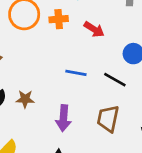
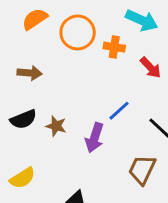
blue line: (76, 73) -> (119, 111), turned -66
purple arrow: (63, 118) -> (95, 138), moved

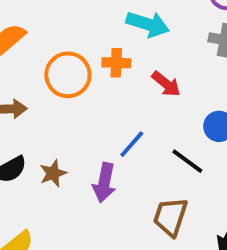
orange circle: (78, 32) -> (68, 75), moved
brown star: (56, 126) -> (53, 173), turned -30

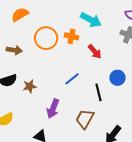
black line: (187, 161) -> (98, 92), turned 30
purple arrow: (104, 183) -> (53, 109), moved

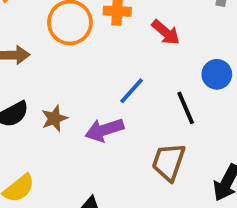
purple arrow: (53, 109) -> (104, 130), moved, turned 60

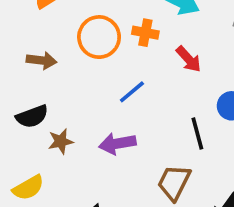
blue line: (132, 91) -> (132, 92), moved
brown star: (54, 118) -> (61, 141), moved

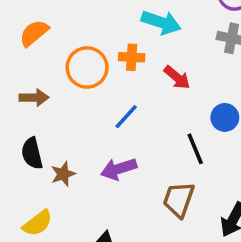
black semicircle: (32, 116) -> (32, 153), turned 104

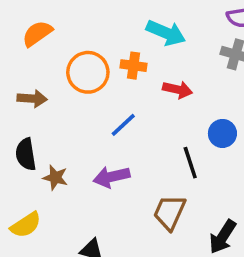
red arrow: (177, 78) -> (178, 90), turned -32
brown star: (63, 174) -> (55, 178), turned 30

